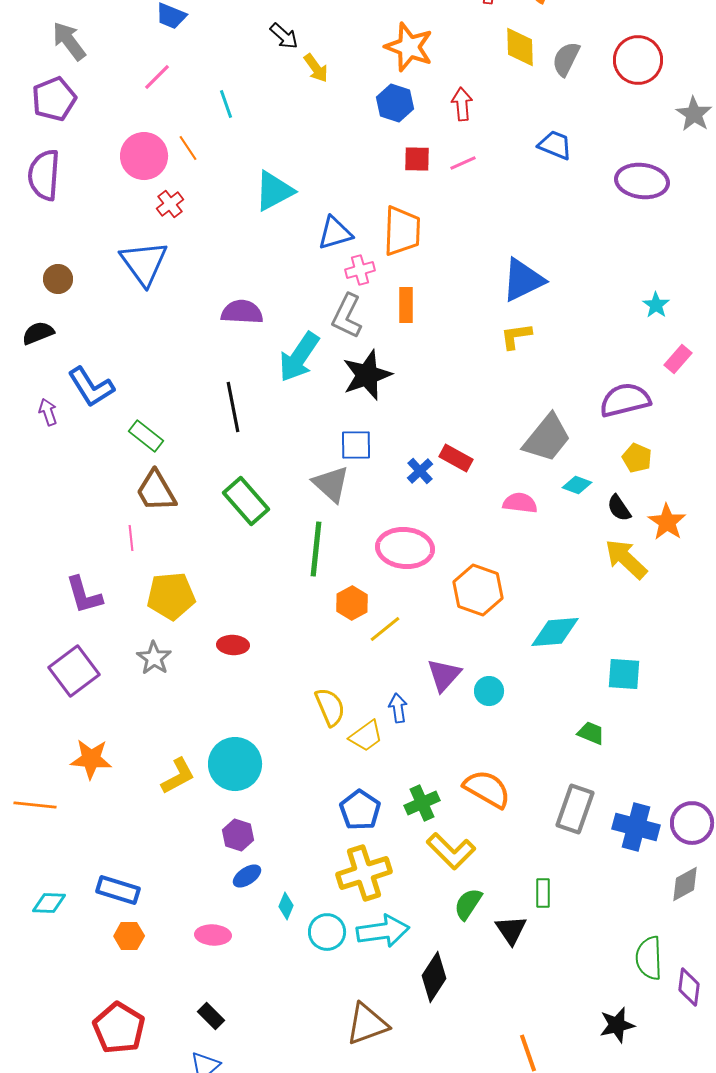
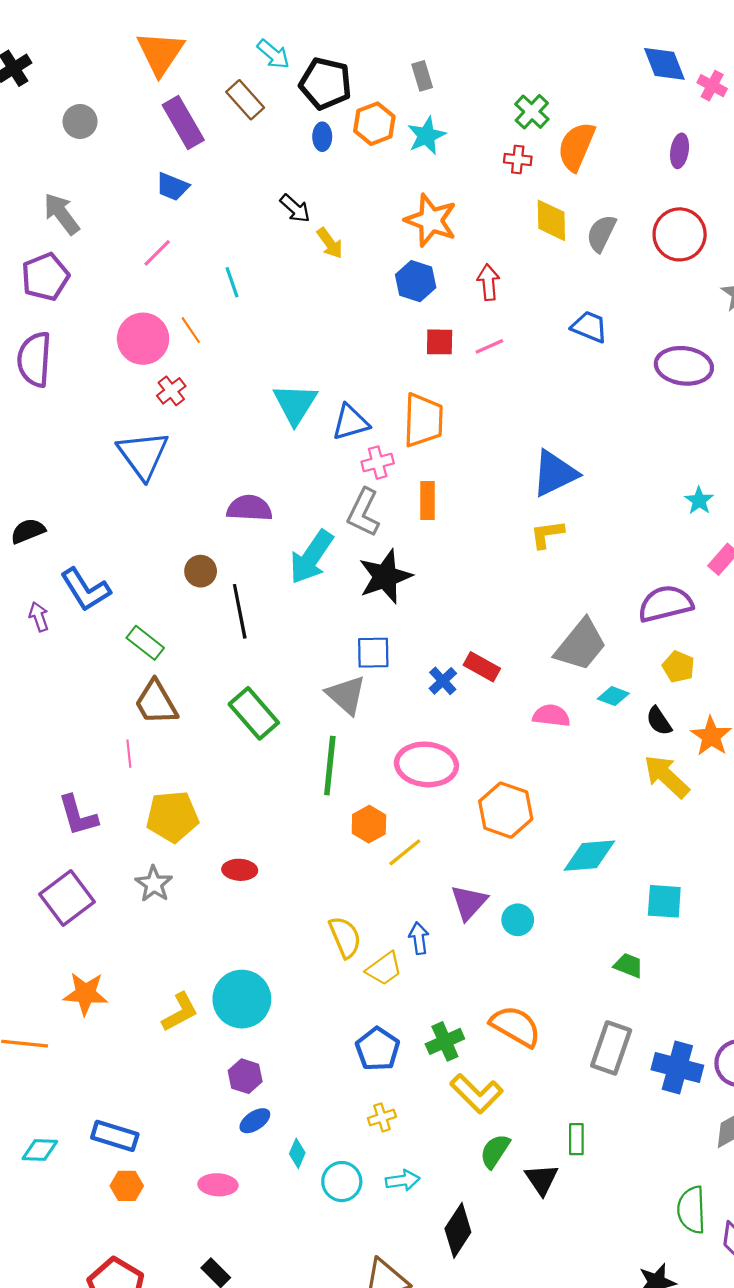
cyan triangle: (274, 191) -> (295, 404), moved, turned -30
brown circle: (58, 279) -> (201, 571), moved
yellow cross: (364, 873) -> (382, 1117), size x0.5
cyan arrow: (383, 931) -> (403, 1180), size x0.6

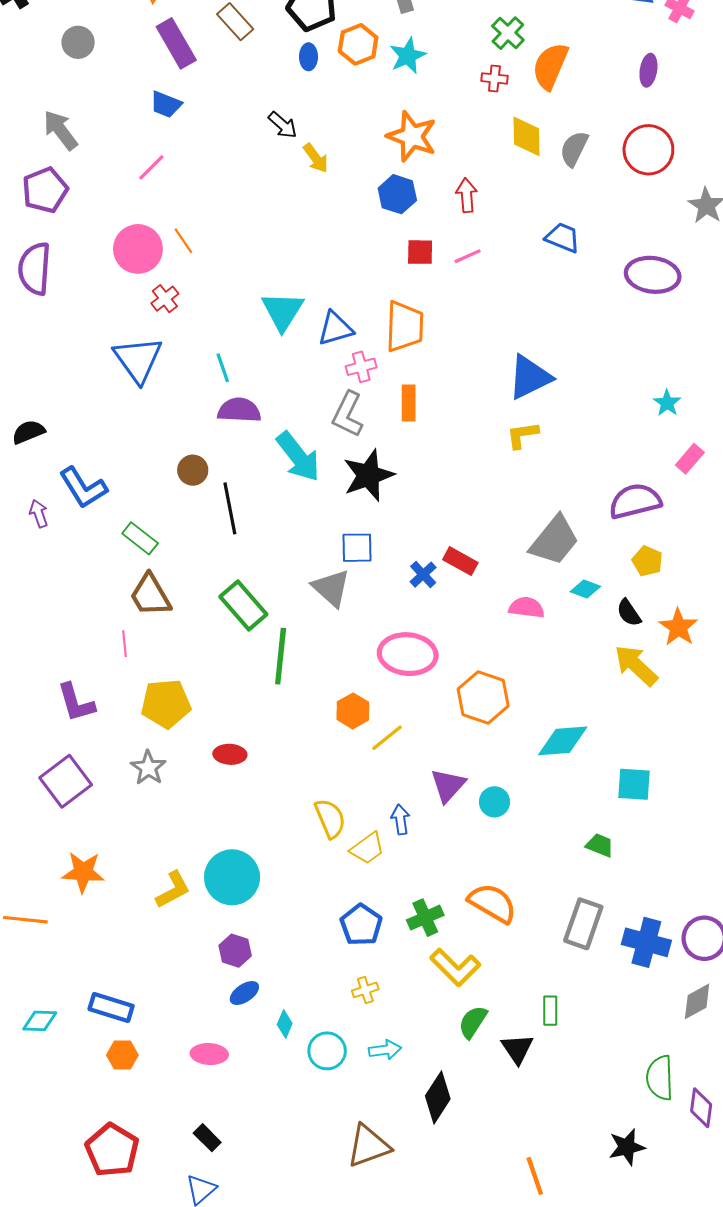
cyan line: (232, 282) -> (223, 368), moved
cyan arrow: (311, 557) -> (298, 457), turned -72
green line: (330, 766) -> (281, 656), moved

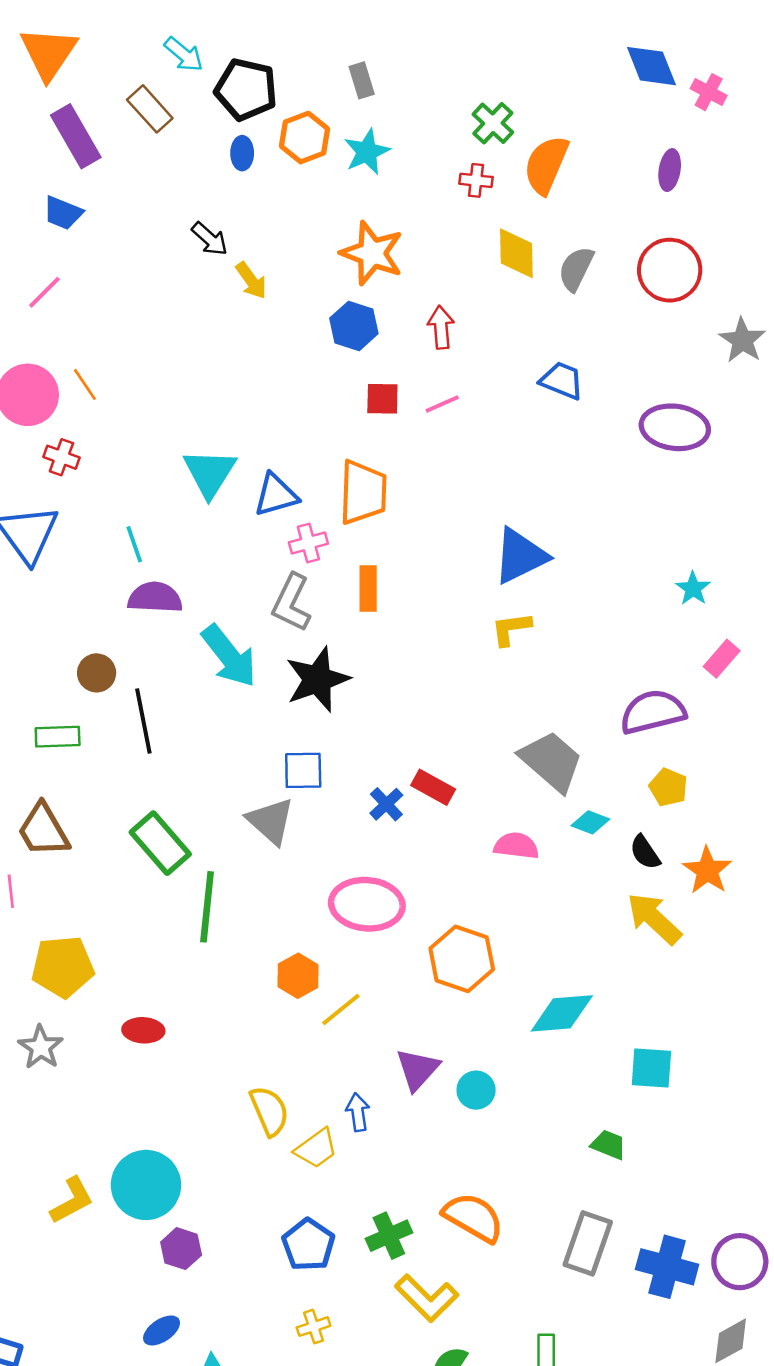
red cross: (165, 299) -> (61, 457), turned -32
green rectangle: (140, 538) -> (58, 737), moved, turned -40
gray trapezoid: (554, 540) -> (551, 761), turned -88
purple hexagon: (235, 951) -> (181, 1249), moved

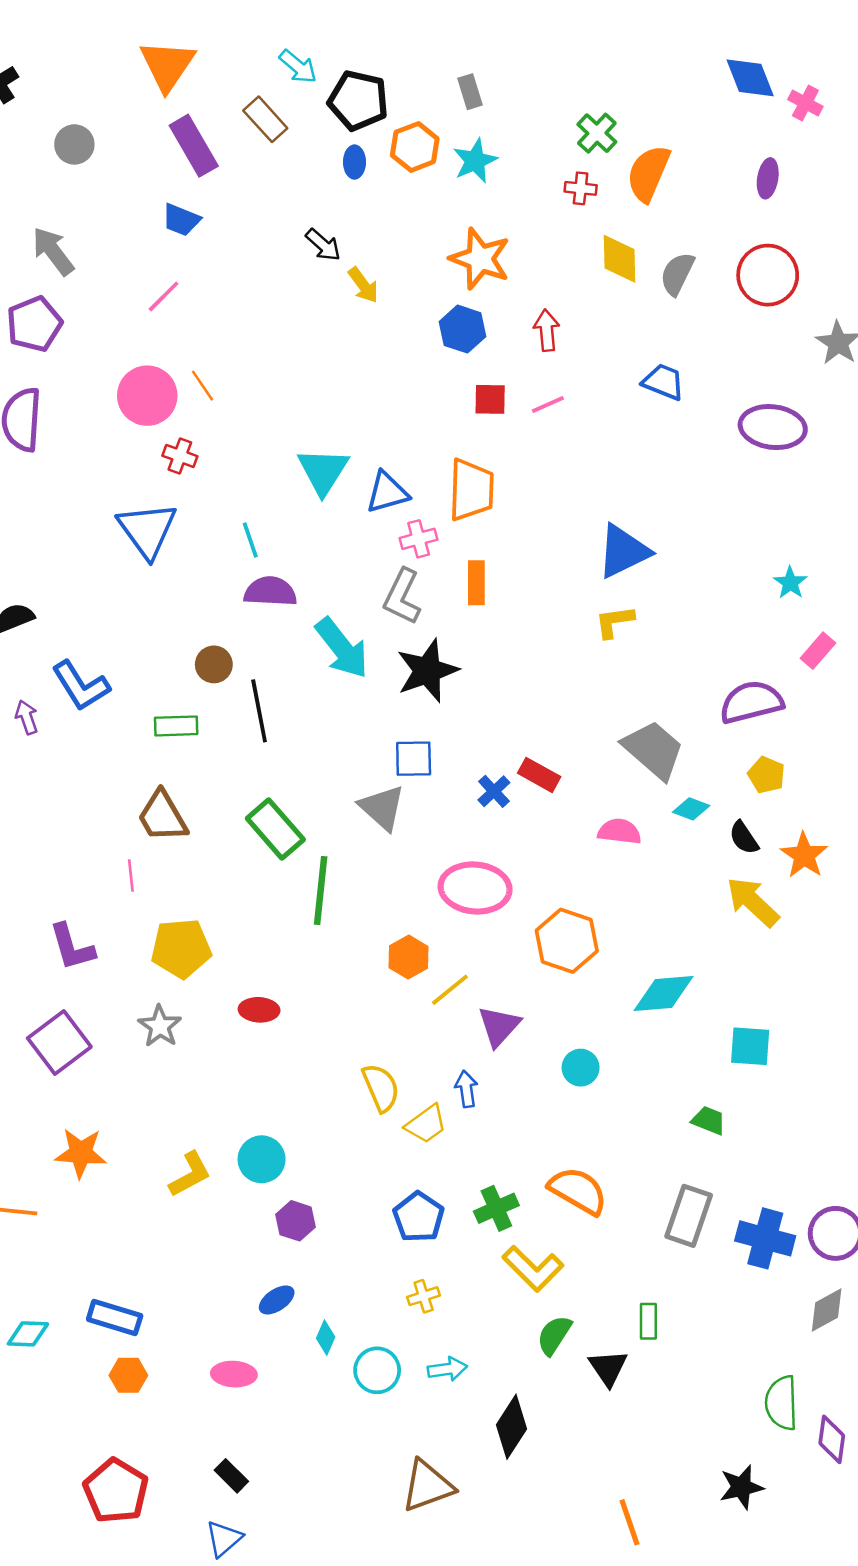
purple triangle: (418, 1069) -> (499, 1026), moved
cyan circle: (146, 1185) -> (262, 1159), size x0.7

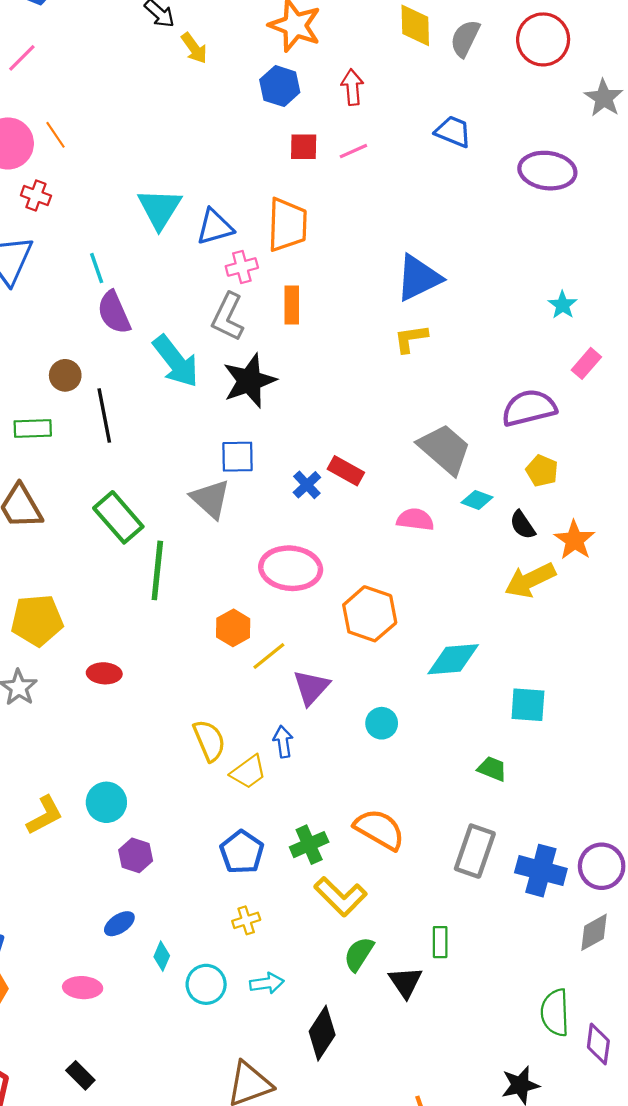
purple semicircle: (270, 592) -> (114, 313), turned -117
yellow arrow: (753, 902) -> (530, 580), turned -69

